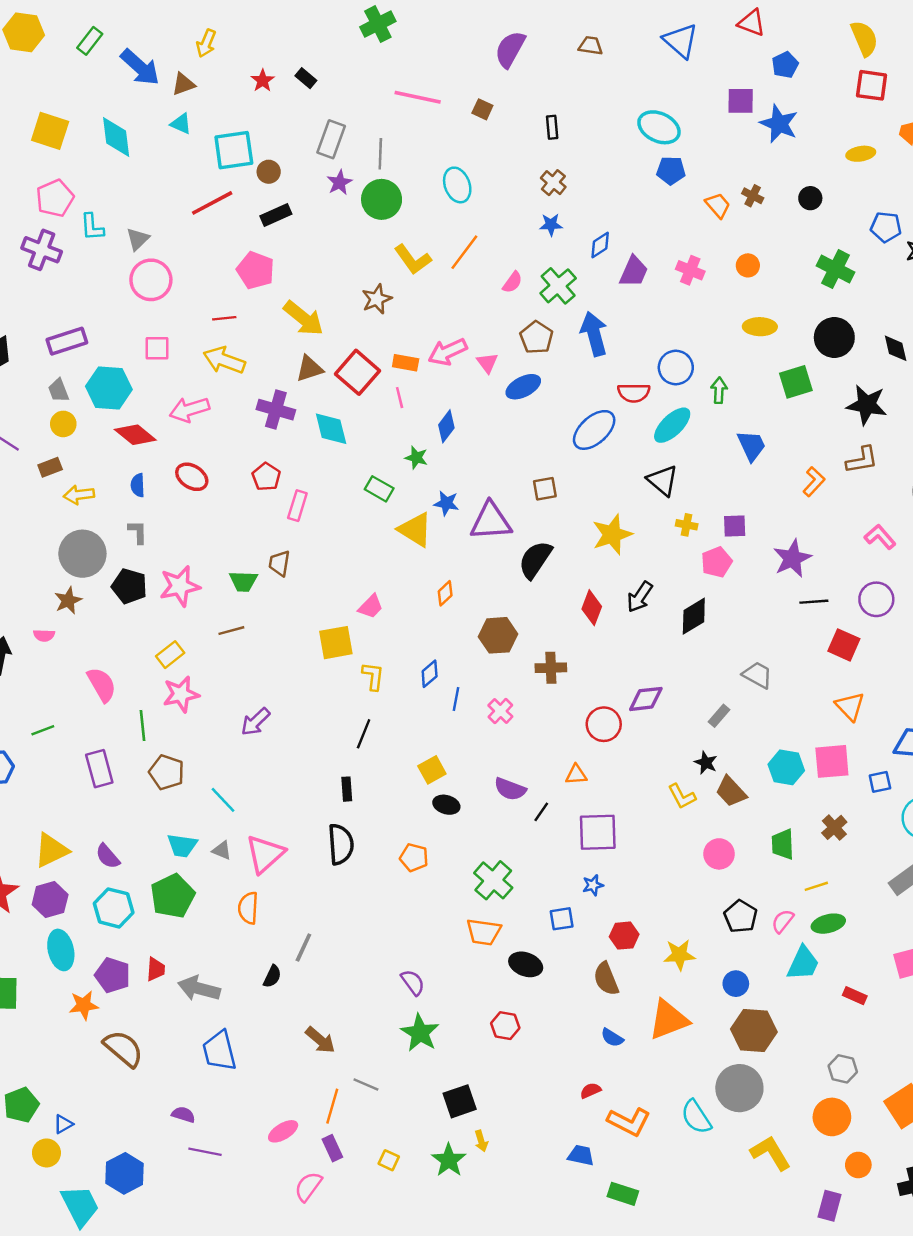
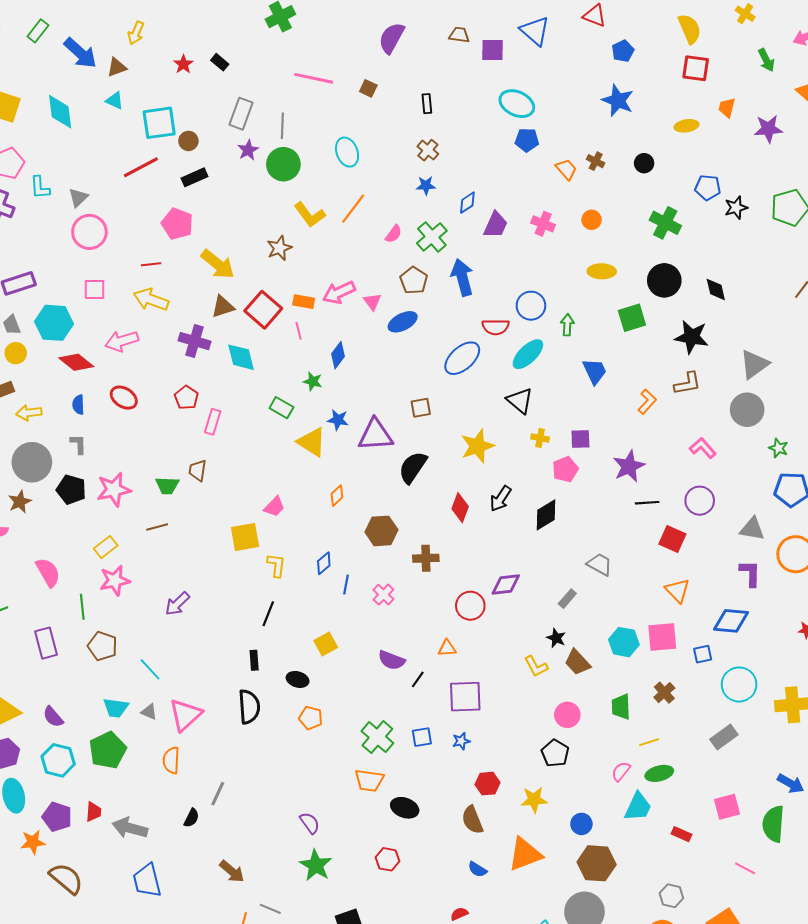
purple square: (741, 101) -> (493, 50), moved
black ellipse: (446, 805) -> (298, 679), moved
black pentagon: (741, 916) -> (555, 753), moved
blue square: (562, 919) -> (422, 737), moved

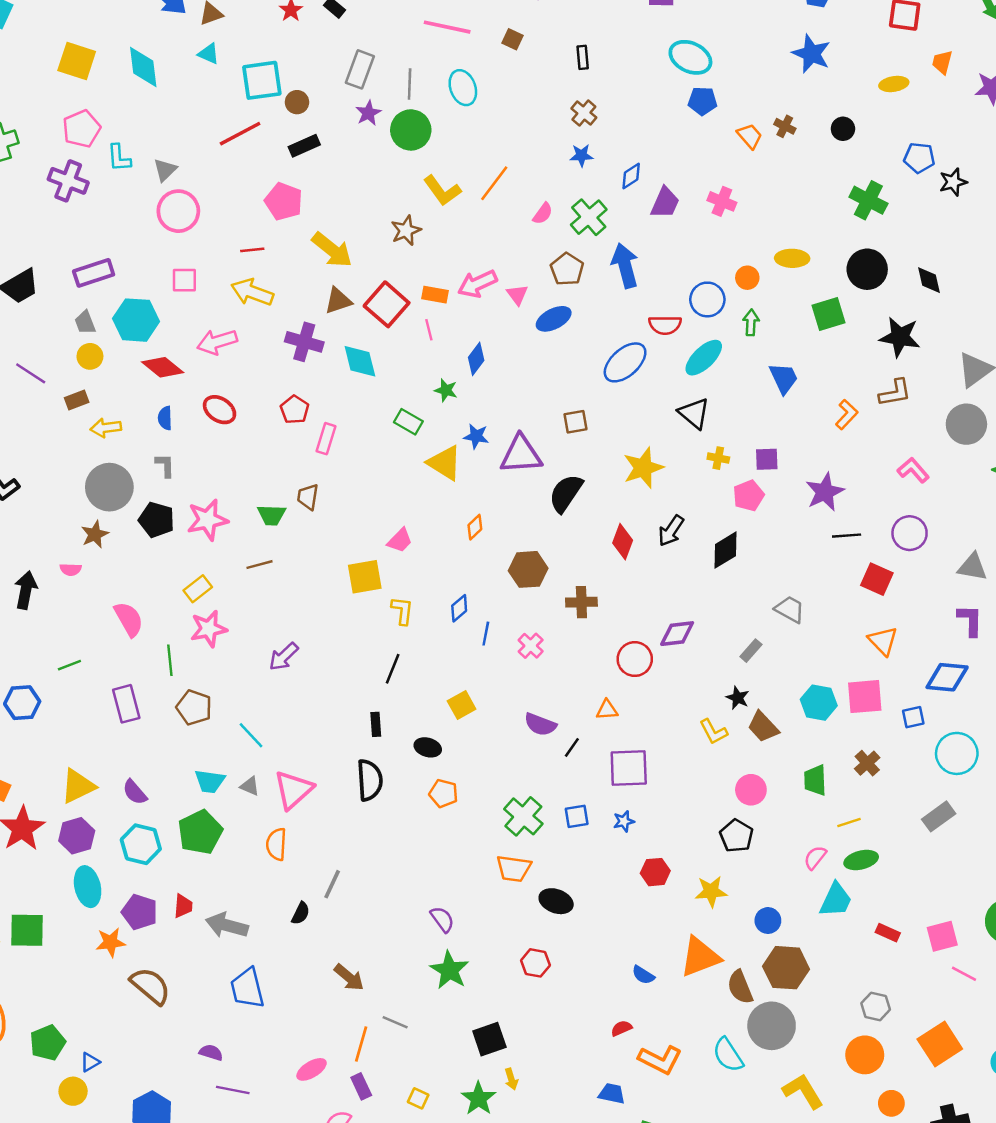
cyan ellipse: (347, 152) -> (463, 88), moved
orange circle: (592, 220) -> (747, 278), moved
pink square: (727, 807) -> (942, 936), moved
brown semicircle: (472, 820) -> (740, 987), moved

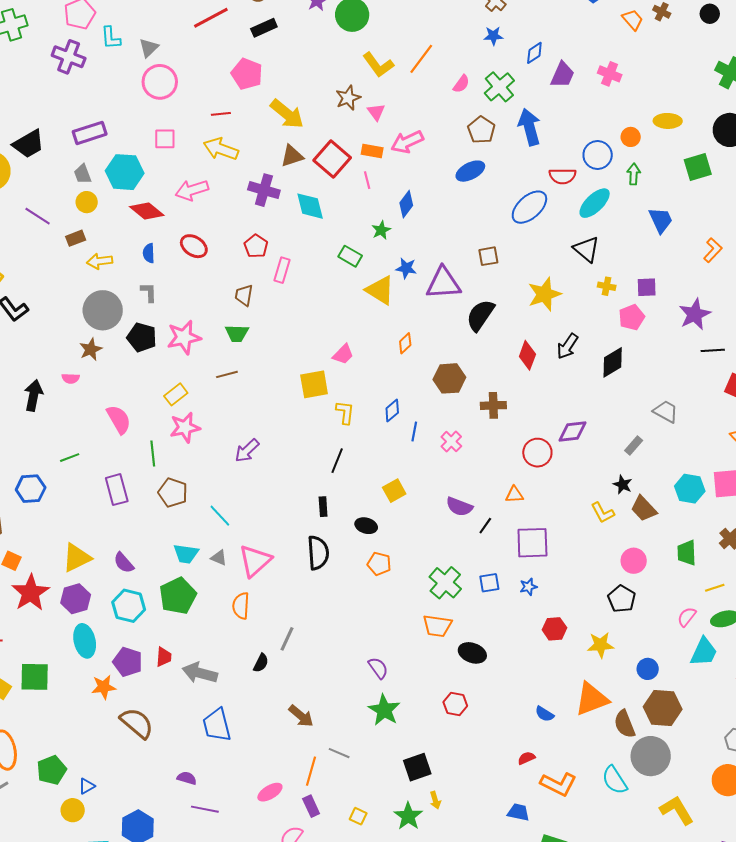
pink triangle: (517, 295) -> (376, 112), moved
green star: (446, 390) -> (381, 230), turned 30
brown trapezoid: (308, 497) -> (244, 295), moved

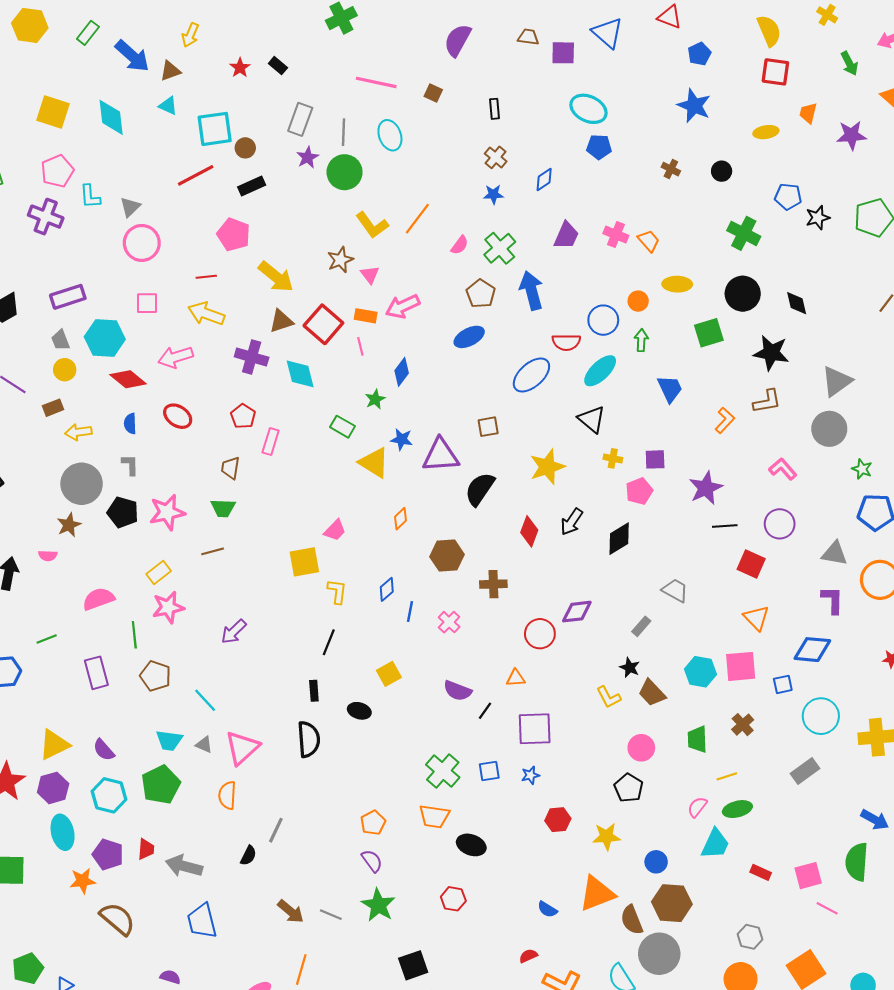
orange trapezoid: (633, 20) -> (649, 241), moved
blue diamond: (534, 53) -> (544, 180), moved
pink semicircle: (119, 419) -> (98, 599), turned -80
orange pentagon: (379, 564) -> (373, 823), moved, turned 30
gray line: (339, 753) -> (331, 915), moved

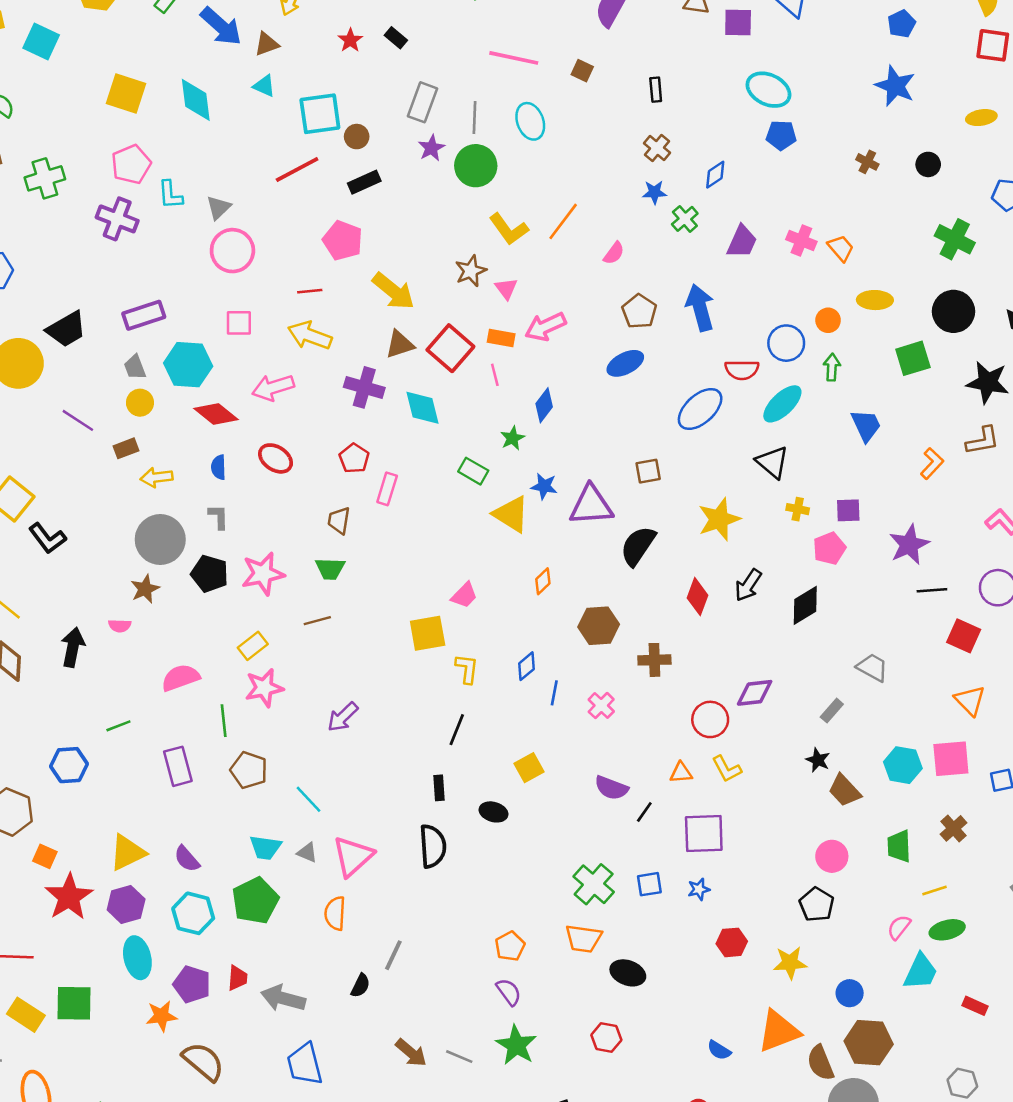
green cross: (500, 248) -> (685, 219), moved, size x0.7
yellow L-shape: (609, 697) -> (727, 769), moved

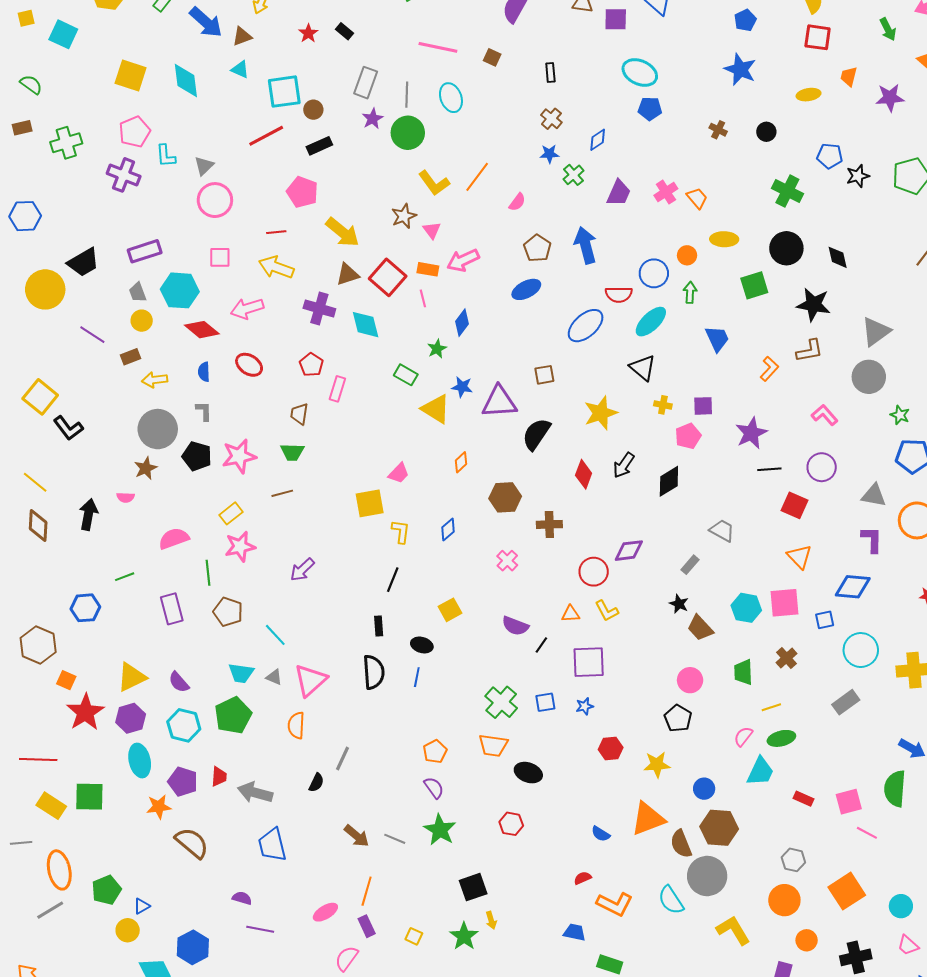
pink cross: (801, 240) -> (666, 192), turned 35
blue line: (554, 693) -> (417, 677), moved

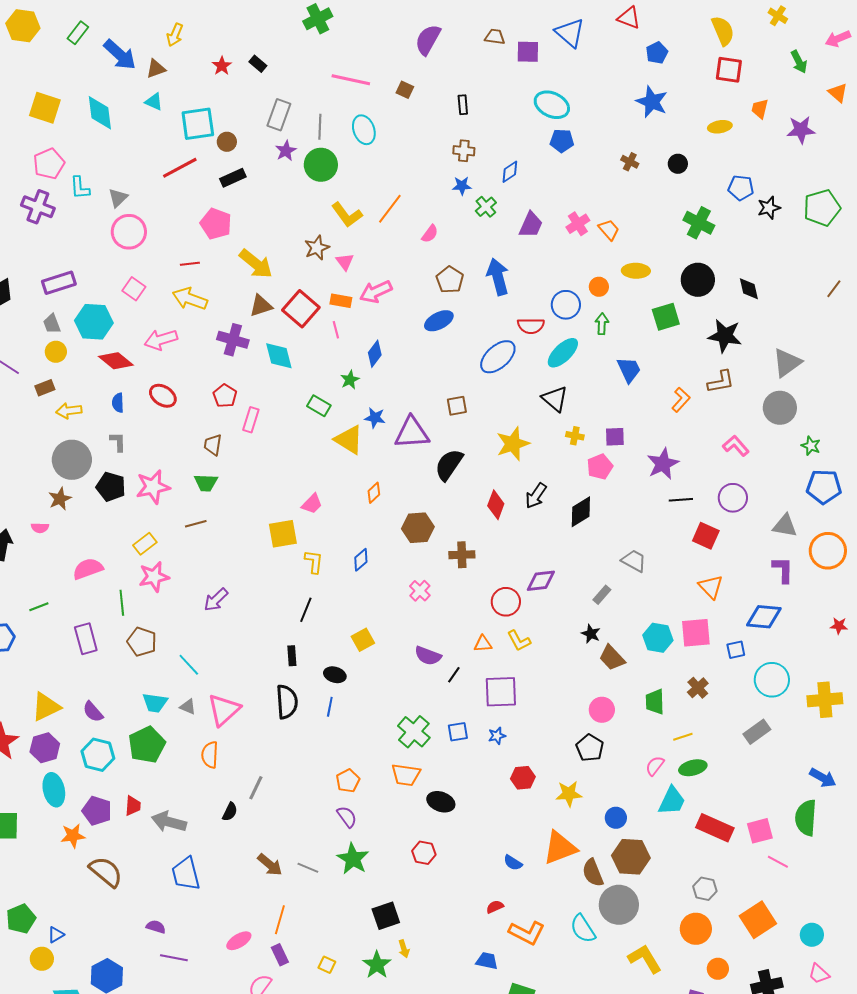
brown cross: (551, 119) -> (464, 151), turned -35
pink square: (220, 257) -> (134, 289), turned 35
red rectangle: (804, 799) -> (715, 828), size x1.8

